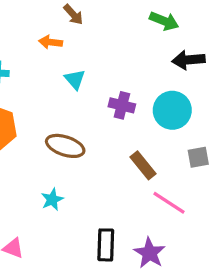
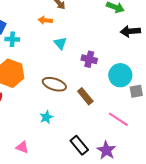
cyan circle: (172, 110) -> (120, 75), moved
brown rectangle: (143, 165) -> (85, 96), moved
black rectangle: (106, 245) -> (79, 145), turned -42

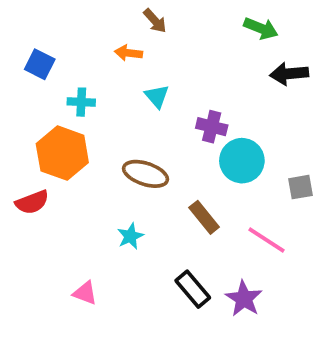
cyan cross: (12, 39) -> (81, 102), moved
cyan circle: (120, 75) -> (242, 161), moved
brown rectangle: (85, 96) -> (204, 217), moved

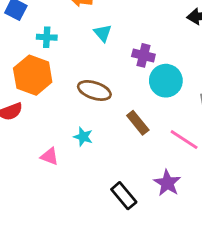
cyan star: (130, 236) -> (83, 137), turned -30
black rectangle: (193, 289) -> (124, 196), moved
pink triangle: (85, 293) -> (49, 156), moved

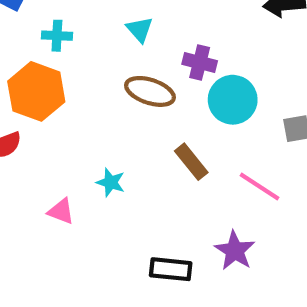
brown ellipse: (94, 90) -> (150, 91), moved
black rectangle: (124, 196) -> (171, 269), turned -44

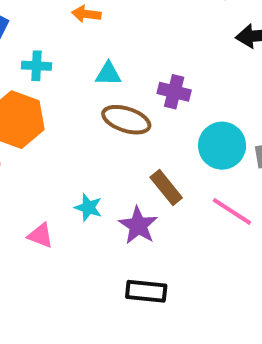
cyan triangle: (140, 29) -> (108, 74), moved, turned -48
cyan circle: (233, 100) -> (222, 146), moved
purple star: (235, 251) -> (138, 225), moved

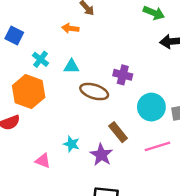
cyan cross: (36, 66) -> (41, 59), turned 35
cyan triangle: (108, 74) -> (72, 66), moved
pink line: (232, 211) -> (157, 146), turned -50

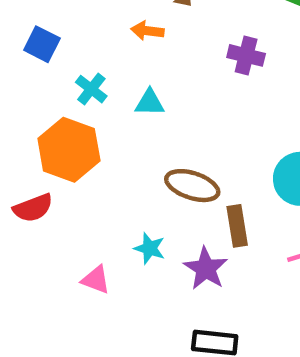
purple cross: (123, 75) -> (246, 55), moved
brown ellipse: (94, 92) -> (192, 186), moved
brown rectangle: (118, 132) -> (237, 226), turned 30

